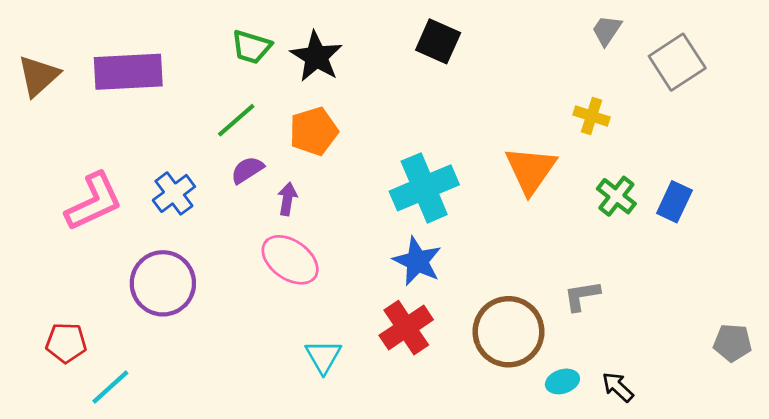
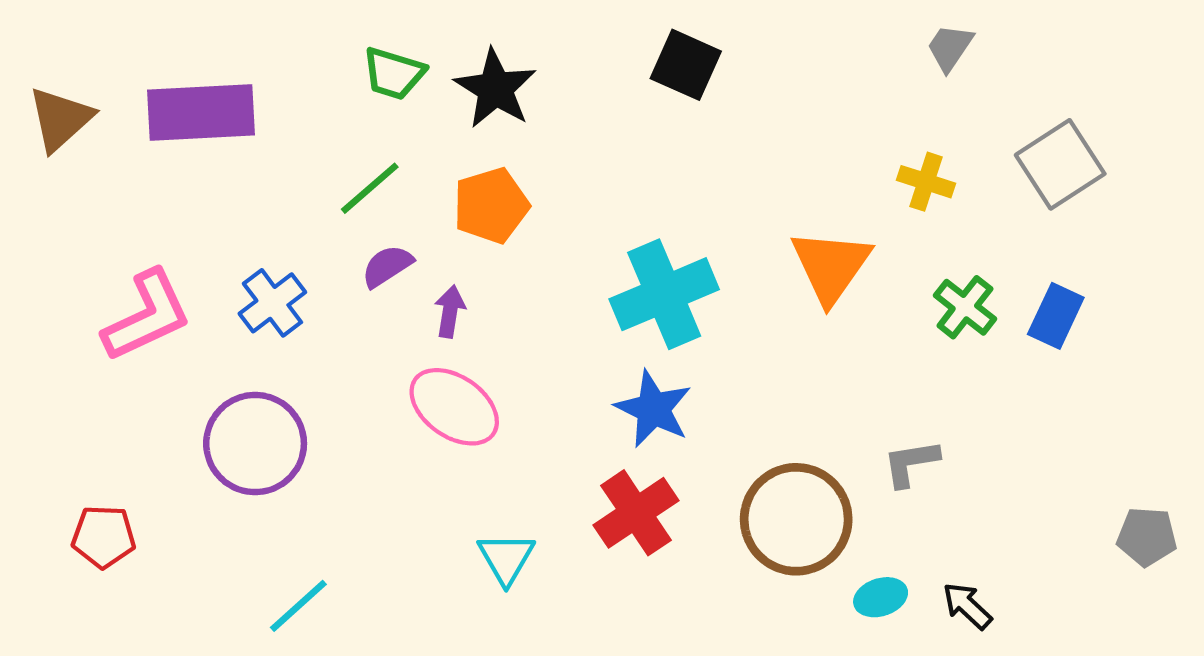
gray square: (677, 62) -> (1060, 164), moved
cyan line: (110, 387) -> (298, 606), moved

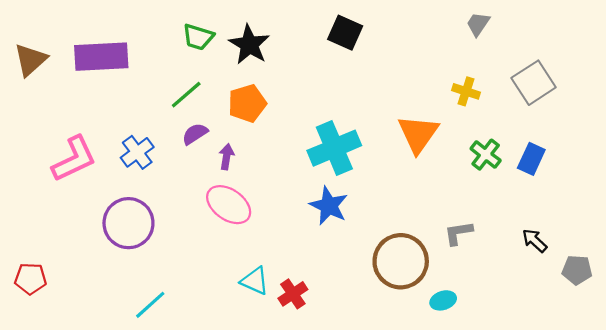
red cross: (636, 513) -> (293, 294), moved, size x0.7
red pentagon: (104, 537) -> (30, 279), moved
cyan triangle: (506, 558) -> (255, 281), turned -36
black arrow: (967, 606) -> (535, 241), moved

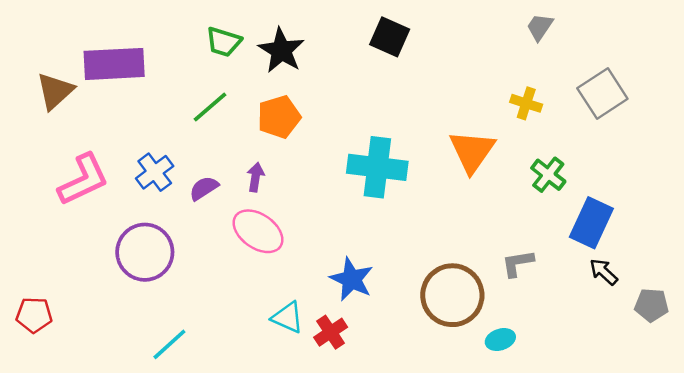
brown triangle: (30, 60) -> (55, 91), moved
purple semicircle: (195, 134) -> (204, 188), moved
cyan cross: (334, 148) -> (377, 167), turned 30
blue rectangle: (531, 159) -> (591, 223), moved, size x1.4
blue star: (329, 206) -> (351, 279), moved

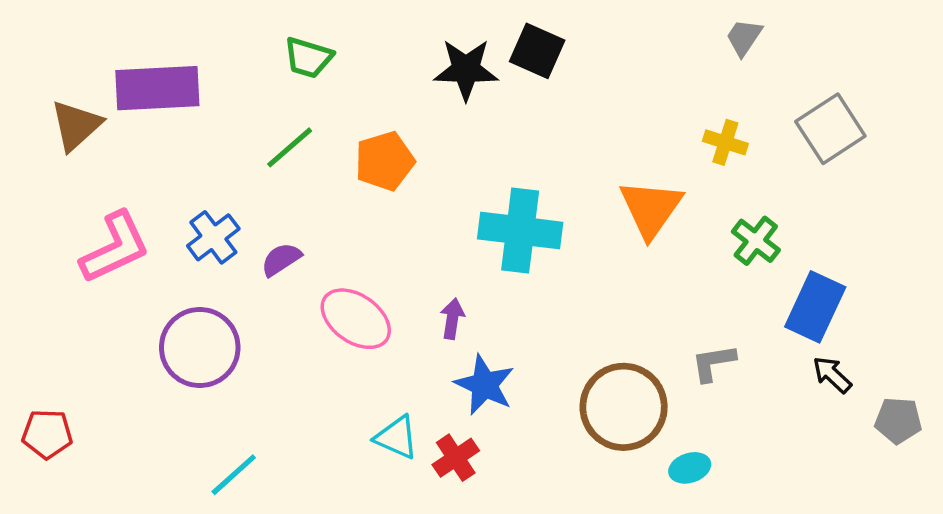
black star: (281, 50) -> (466, 69), moved, turned -30
purple arrow: (256, 177) -> (452, 319), moved

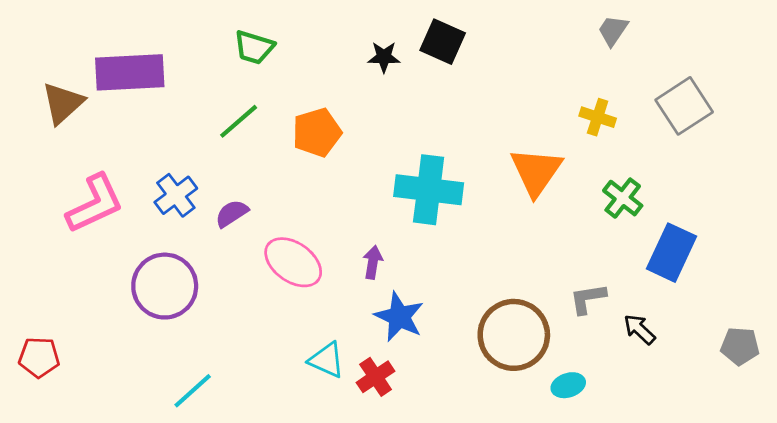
black star: (466, 69) -> (384, 57), size x0.6
black arrow: (832, 375) -> (639, 329), moved

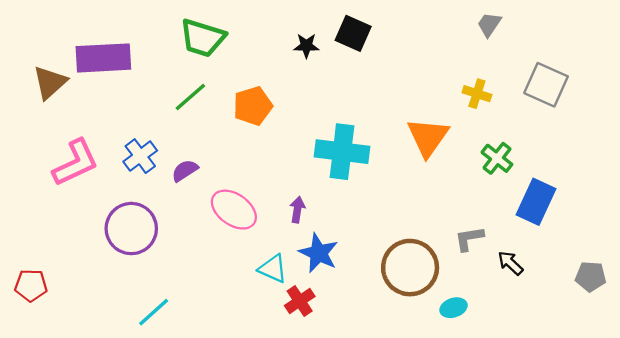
green trapezoid: (254, 47) -> (203, 38), size x1.4
gray square: (684, 106) -> (546, 85), turned -33
cyan triangle: (327, 360) -> (273, 269), moved

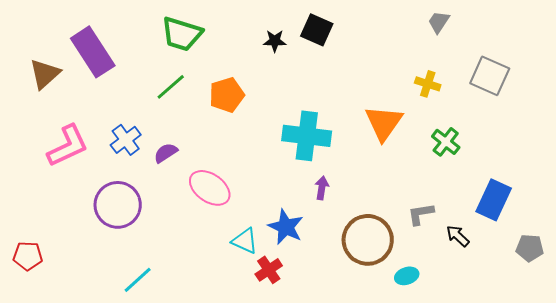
purple rectangle: (103, 58) -> (93, 52), turned 60
blue rectangle: (536, 202) -> (494, 200), moved
purple arrow: (297, 210) -> (322, 188), moved

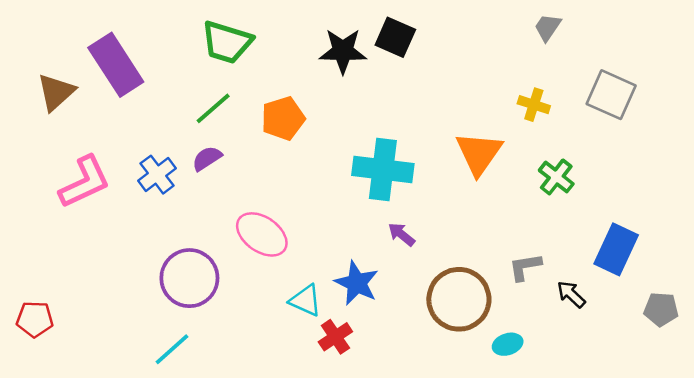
black star: (275, 41) -> (343, 51), size x1.6
purple semicircle: (166, 153) -> (207, 158), moved
purple arrow: (322, 188) -> (402, 234), turned -60
purple circle: (118, 205) -> (189, 278), moved

